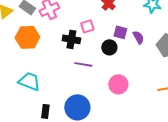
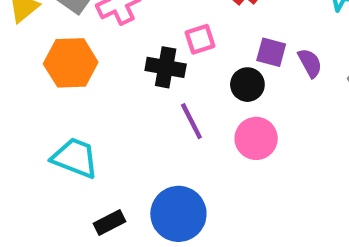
purple line: (83, 64) -> (191, 121), turned 54
pink circle: (118, 84) -> (256, 138), moved
black rectangle: (45, 111) -> (109, 222), turned 56

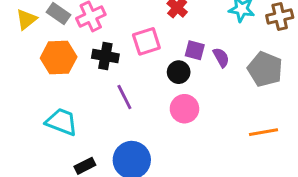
pink square: (200, 39) -> (146, 41), size x1.4
black cross: (166, 67) -> (105, 56), moved
purple line: (191, 121) -> (124, 97), moved

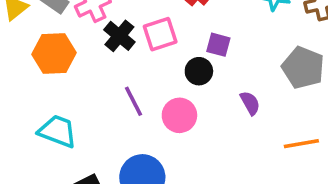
black cross: (105, 56) -> (119, 36), moved, turned 30
purple semicircle: (221, 57) -> (250, 103), moved
pink circle: (184, 109) -> (179, 115), moved

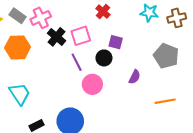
purple line: (134, 101) -> (77, 62), moved
purple semicircle: (250, 103) -> (135, 77), turned 56
cyan trapezoid: (58, 131) -> (20, 94), turned 35

